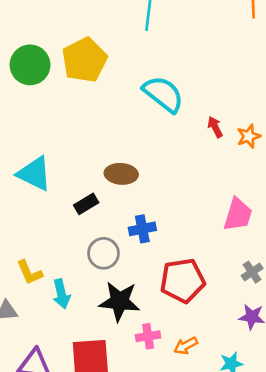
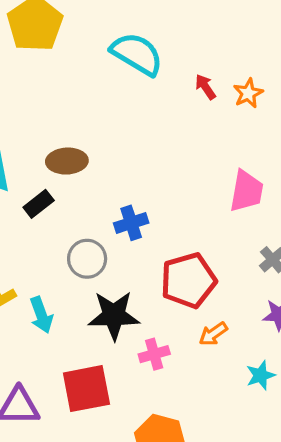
brown ellipse: (121, 174) -> (67, 161), moved
black rectangle: (86, 204) -> (39, 204), moved
orange arrow: (186, 346) -> (213, 334), moved

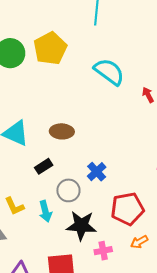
black rectangle: (39, 204) -> (44, 166), moved
blue cross: (131, 223) -> (97, 172), turned -30
cyan arrow: (41, 315) -> (45, 211), moved

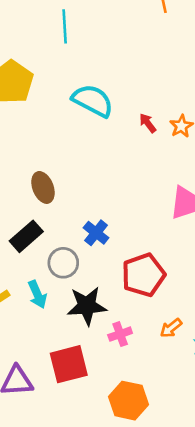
brown ellipse: (62, 131) -> (43, 187), turned 75
black rectangle: (44, 166) -> (26, 236), size x1.4
orange arrow: (139, 242) -> (171, 328), moved

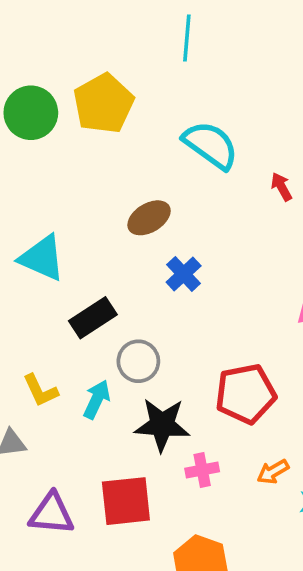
brown ellipse: (43, 187) -> (149, 218), moved, turned 72
blue cross: (96, 233) -> (184, 274), moved
cyan arrow: (37, 294) -> (97, 399), turned -140

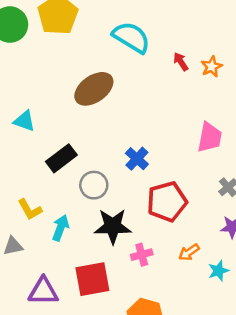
brown ellipse: (149, 218) -> (94, 89), size x1.4
cyan triangle: (42, 258) -> (24, 121), size x0.7
blue cross: (184, 274) -> (137, 159), moved
cyan arrow: (97, 399) -> (60, 228), moved

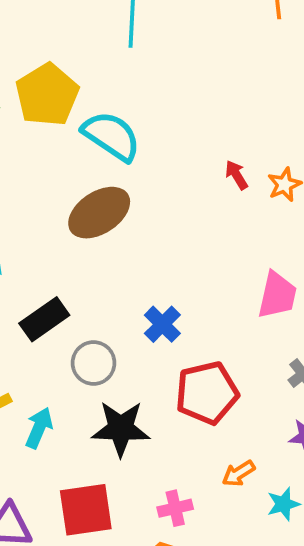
cyan semicircle: (131, 37) -> (111, 136), moved
pink cross: (142, 255) -> (175, 508), moved

